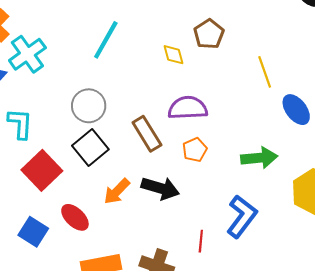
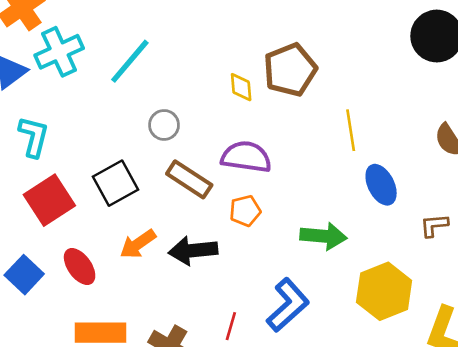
brown pentagon: (209, 34) -> (290, 70), size x1.4
cyan line: (106, 40) -> (130, 61), moved
gray circle: (89, 106) -> (164, 125), moved, size x0.7
brown rectangle: (147, 134) -> (189, 179), turned -36
black arrow: (160, 188) -> (193, 250), turned 147

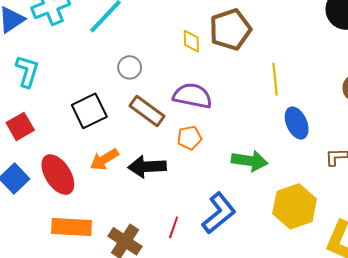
red square: (49, 200) -> (20, 126), moved, size x0.7
red ellipse: (80, 266) -> (58, 175), size x1.4

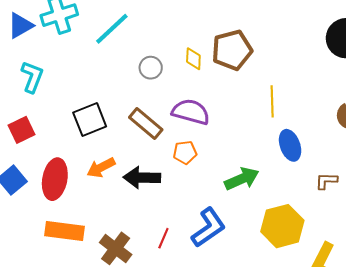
gray circle: (130, 67) -> (151, 68), moved
green arrow: (250, 161) -> (242, 179), turned -36
red ellipse: (58, 175) -> (55, 179), turned 39

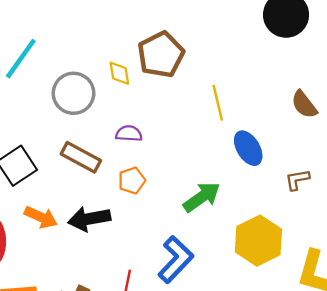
gray circle: (151, 68) -> (74, 93), size x1.6
purple semicircle: (191, 112) -> (129, 134), size x0.6
orange arrow: (101, 168) -> (41, 217), turned -116

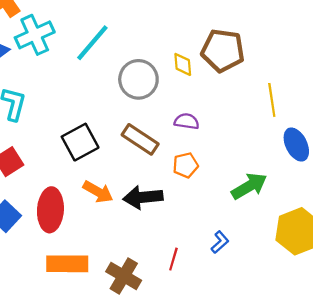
brown pentagon: (161, 55) -> (223, 50), turned 30
blue L-shape: (176, 260) -> (220, 242), size x0.5

